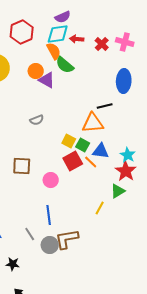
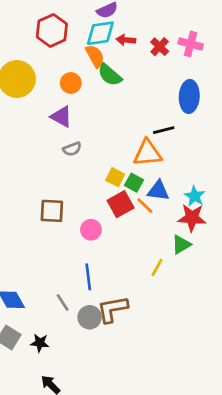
purple triangle: (47, 80) -> (61, 117), moved
red star: (126, 171) -> (192, 218), turned -30

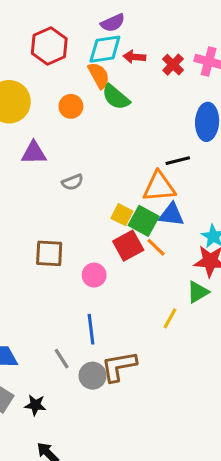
purple triangle: (61, 117) -> (34, 153), moved, turned -30
green square: (134, 183) -> (144, 221), size x1.4
blue triangle: (158, 191) -> (171, 215), moved

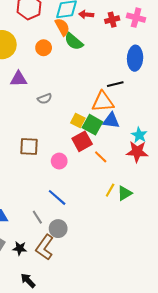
red cross: (173, 65) -> (112, 20), turned 32
orange line: (156, 247) -> (101, 157), moved
green triangle: (198, 292) -> (125, 193), moved
blue line: (91, 329) -> (57, 197), turned -42
brown L-shape: (119, 366) -> (45, 247), moved, turned -45

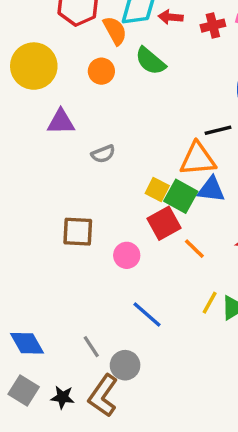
orange semicircle: (62, 27) -> (115, 31), moved
blue line: (57, 197) -> (147, 314), moved

